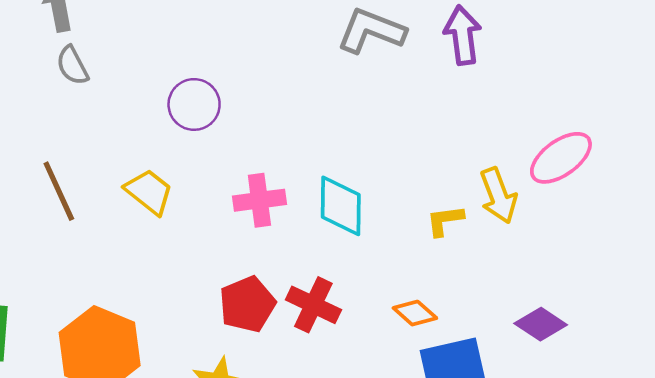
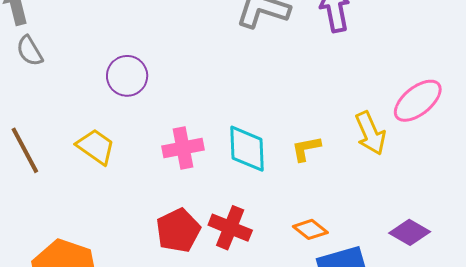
yellow L-shape: (445, 221) -> (306, 149), moved

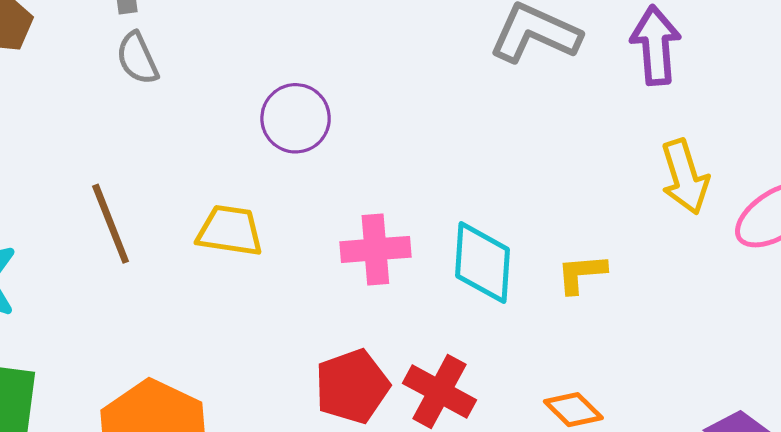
yellow arrow: (370, 133) -> (685, 177), moved
yellow trapezoid: (96, 147) -> (230, 231), turned -33

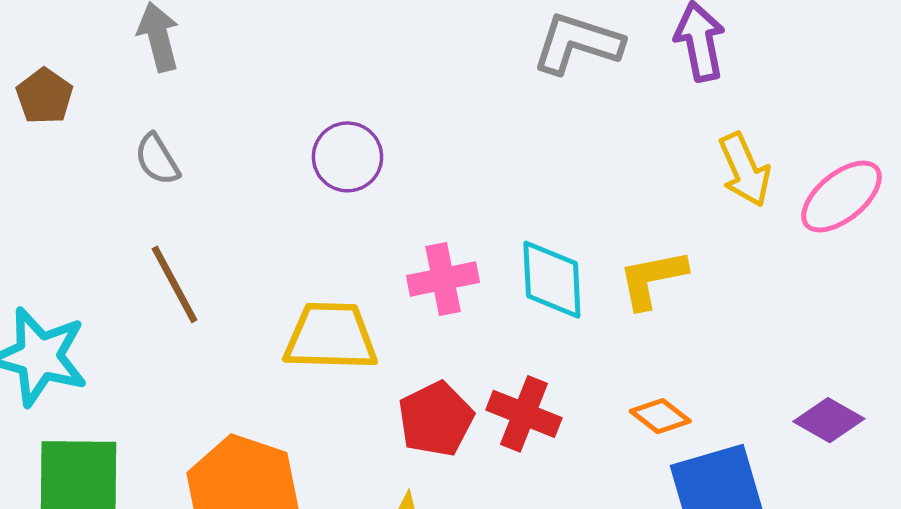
gray semicircle: (137, 58) -> (157, 159), moved
yellow trapezoid: (230, 231) -> (331, 337), moved, size x1.4
yellow L-shape: (581, 274) -> (652, 279), size x1.4

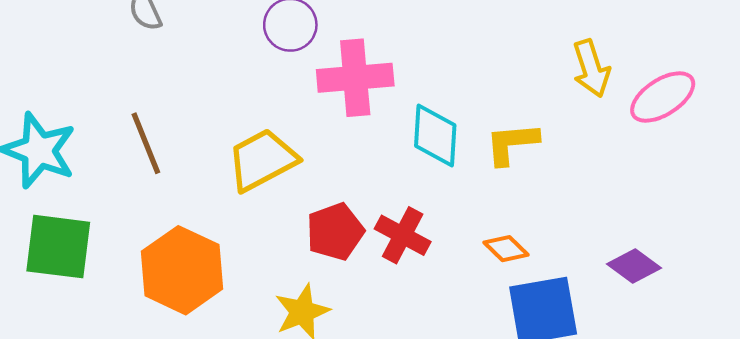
pink cross: (443, 279) -> (355, 78), moved, size x1.4
brown line: (174, 284) -> (146, 143), moved
yellow trapezoid: (331, 337) -> (262, 160), turned -36

